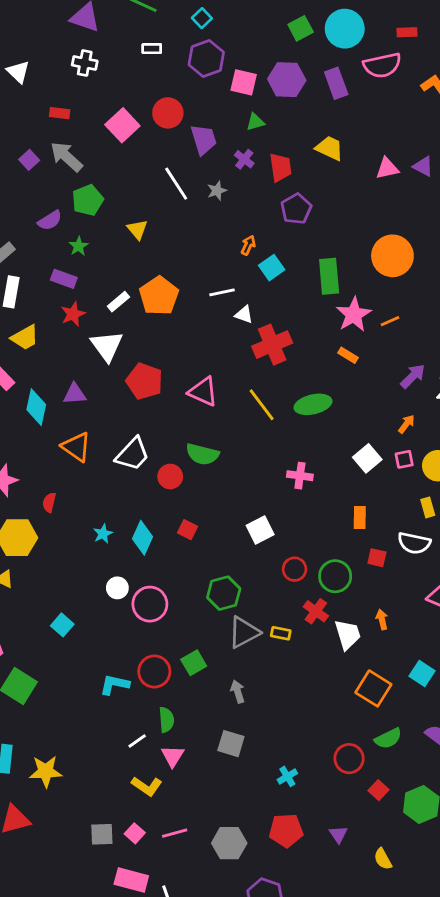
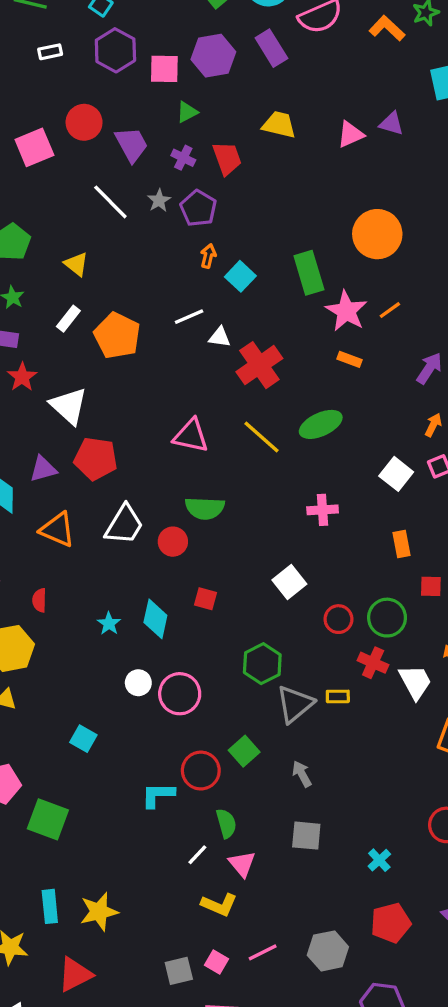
pink square: (122, 125) -> (34, 147), turned 32
purple pentagon: (296, 209) -> (198, 208), moved
white rectangle: (118, 302) -> (68, 319), moved
red pentagon: (144, 381) -> (96, 459), moved

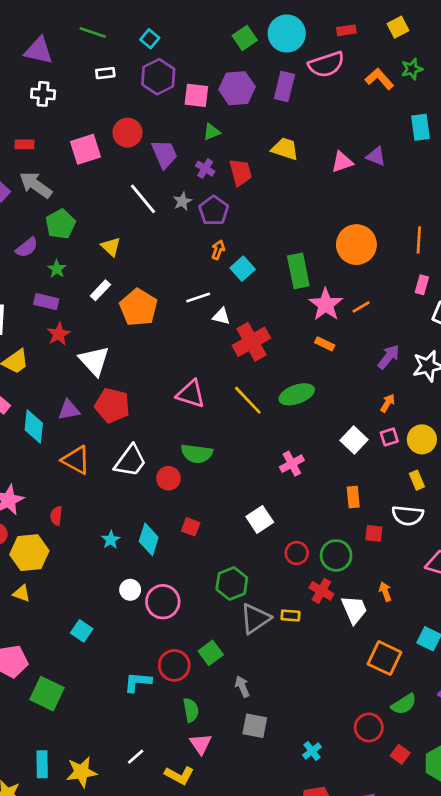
purple rectangle: (271, 48) -> (284, 86), turned 40
pink cross: (323, 510) -> (292, 464), turned -30
gray arrow: (302, 774) -> (242, 686), moved
white line: (197, 855) -> (136, 757), moved

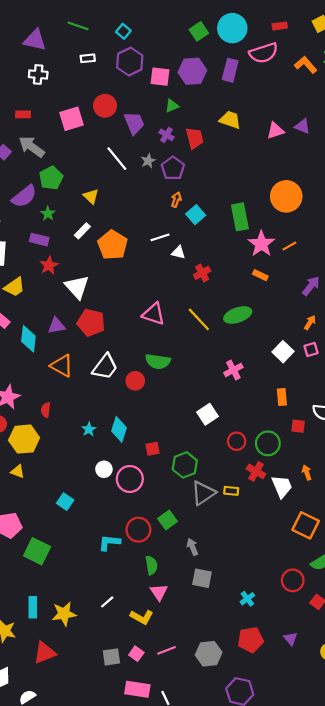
purple semicircle: (27, 247) -> (24, 196), size x1.4
red cross: (251, 342) -> (202, 273), size x0.6
red square: (191, 527) -> (152, 449), moved, turned -32

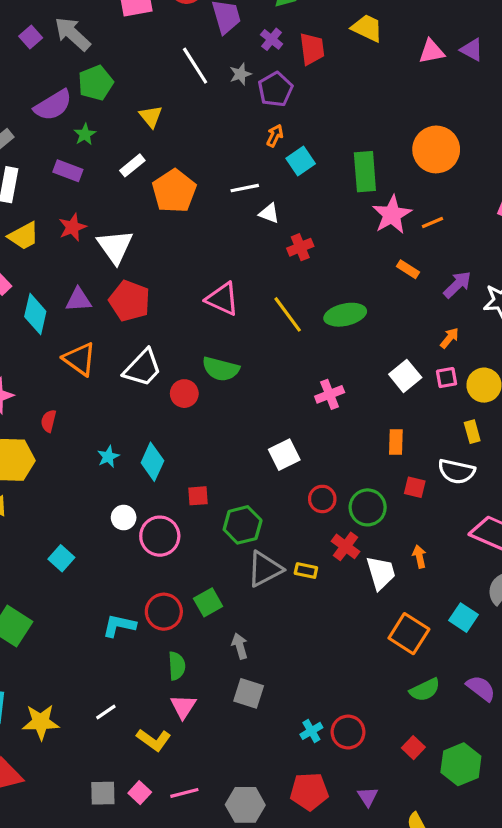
red star: (49, 265) -> (73, 227), moved
orange rectangle: (260, 275) -> (408, 269), moved
red circle: (293, 580) -> (348, 732), moved

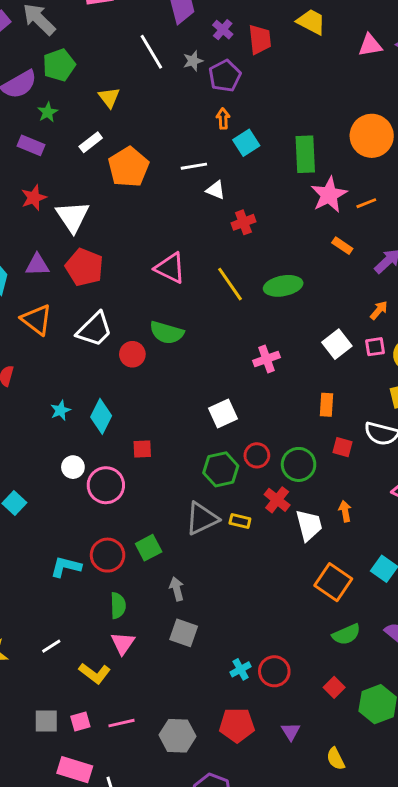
orange arrow: (275, 136) -> (223, 119), turned -30
green hexagon: (243, 525) -> (221, 469), moved
pink square: (140, 793) -> (80, 722), turned 30

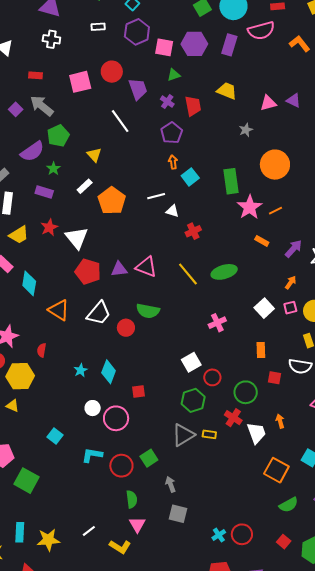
gray star: (193, 61) -> (246, 130), moved
purple triangle: (37, 265) -> (119, 269), moved
red circle: (257, 455) -> (212, 377), moved
cyan L-shape: (66, 567) -> (92, 455), moved

